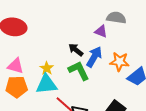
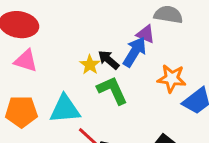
blue arrow: (94, 57) -> (135, 52), moved
pink triangle: (15, 66) -> (26, 61), moved
yellow star: (47, 68) -> (90, 65), moved

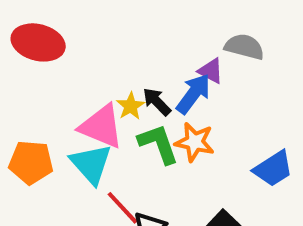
pink triangle: (26, 61) -> (101, 126), moved, size x1.4
orange star: (172, 78) -> (195, 142), moved
cyan triangle: (65, 109) -> (91, 164), turned 48

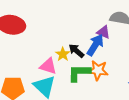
pink triangle: (101, 126) -> (48, 66), size x0.7
green L-shape: (158, 144) -> (79, 73), turned -65

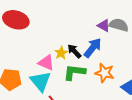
purple triangle: (103, 32) -> (104, 26), moved
orange star: (98, 70) -> (105, 73), moved

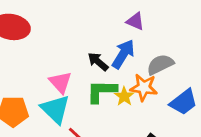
gray semicircle: (119, 25) -> (160, 64), moved, turned -36
yellow star: (61, 53) -> (124, 96), moved
pink triangle: (46, 63) -> (60, 82), turned 30

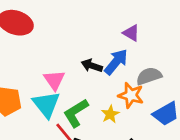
black arrow: (98, 62) -> (92, 66), turned -30
green L-shape: (102, 91) -> (76, 113), moved, turned -40
yellow star: (124, 96) -> (110, 114), moved

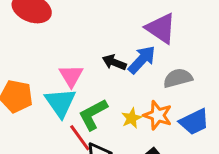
purple triangle: (131, 33) -> (161, 28), size x1.6
orange star: (131, 95) -> (158, 115), moved

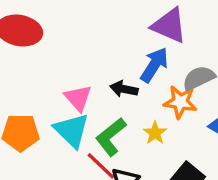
black arrow: (114, 62) -> (124, 89), moved
orange star: (158, 115) -> (180, 102), moved

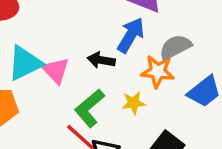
cyan triangle: (72, 130) -> (25, 63), moved, turned 51
yellow star: (155, 133) -> (133, 103), turned 30

